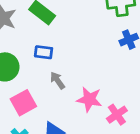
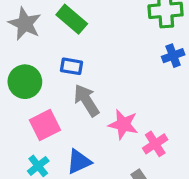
gray arrow: (58, 80) -> (87, 100), size x1.5

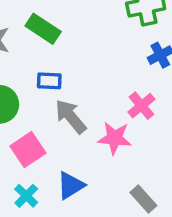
pink cross: (155, 144) -> (141, 106), moved

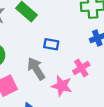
blue rectangle: (49, 81) -> (51, 44), moved

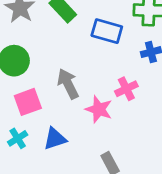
blue rectangle: (51, 44) -> (107, 31), moved, size x1.5

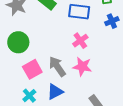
gray arrow: (68, 84) -> (57, 66), moved
pink cross: (126, 89) -> (80, 41), moved

